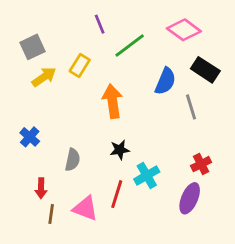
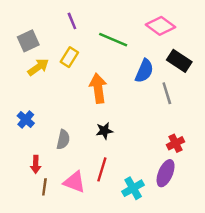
purple line: (100, 24) -> (72, 21), moved
green line: (130, 45) -> (113, 40), turned 60
cyan cross: (147, 175) -> (133, 188), moved

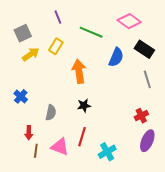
gray line: (167, 93) -> (147, 79), moved
purple ellipse: (166, 173) -> (147, 141), moved

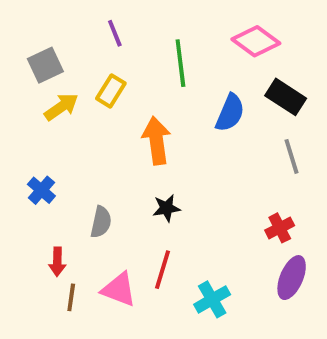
green line: (91, 32) -> (180, 63), turned 60

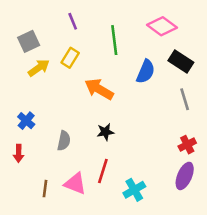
orange arrow: (157, 141) -> (99, 89), turned -52
red cross: (280, 228) -> (187, 145), moved
red arrow: (57, 262) -> (19, 153), moved

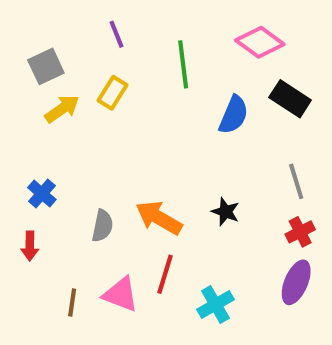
orange arrow: (99, 89) -> (159, 218), moved
gray line: (185, 99) -> (296, 181), moved
black star: (105, 132) -> (226, 212), moved, turned 30

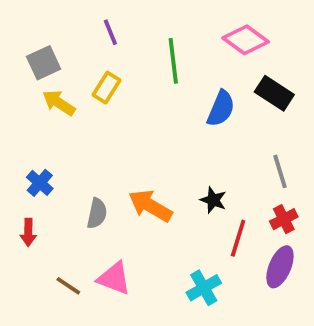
yellow arrow: (62, 109) -> (59, 103), turned -112
red line: (165, 274) -> (238, 238), moved
brown line: (72, 302) -> (68, 286), turned -64

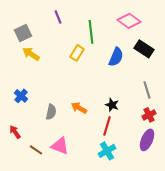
yellow rectangle: (106, 88) -> (77, 53), moved
orange arrow: (150, 206) -> (79, 108), size x0.7
red arrow: (28, 232) -> (15, 132), moved, turned 144
red line: (238, 238) -> (107, 126), moved

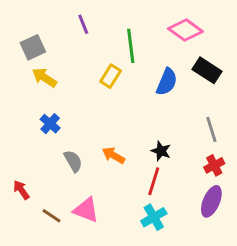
blue cross: (21, 96) -> (50, 124), moved
gray semicircle: (51, 112) -> (73, 161), turned -42

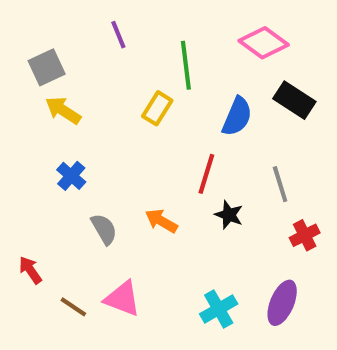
gray line: (211, 129) -> (280, 184), moved
red line: (154, 181) -> (206, 174), moved
purple ellipse: (211, 201) -> (282, 303), moved

